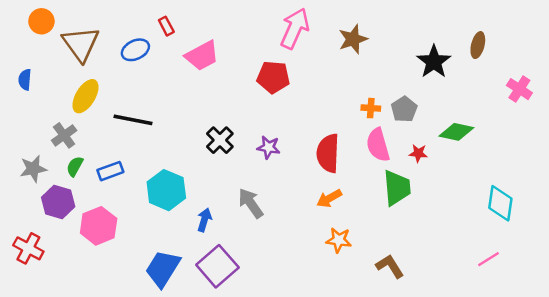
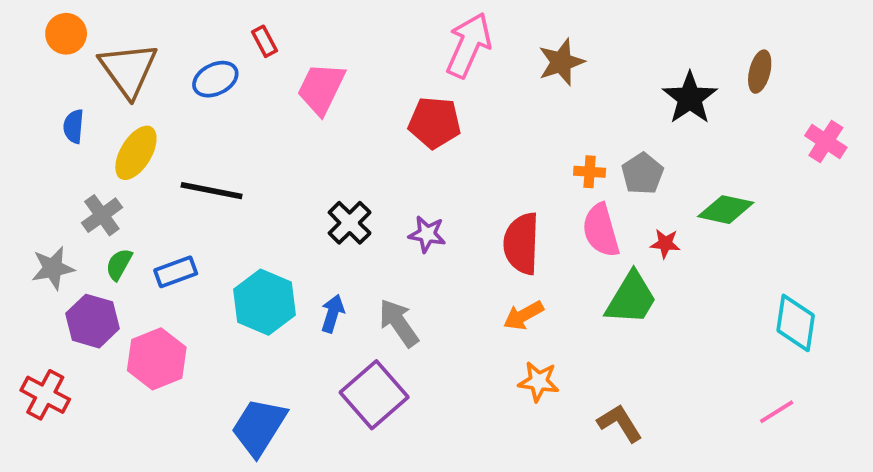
pink trapezoid: (202, 56) -> (321, 89), turned 144
blue semicircle: (25, 80) -> (74, 126), moved
green trapezoid: (397, 188) -> (631, 298), turned 36
blue arrow: (204, 220) -> (333, 313), moved
purple square: (217, 266) -> (374, 395), moved

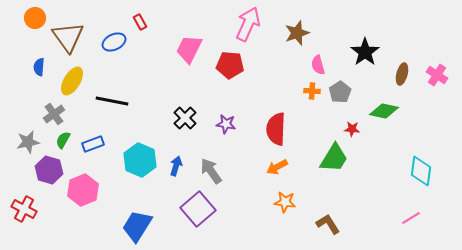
brown ellipse: (760, 72) -> (402, 74), moved
pink trapezoid: (321, 89) -> (189, 49), moved
pink semicircle: (601, 230) -> (318, 65), moved, size x0.7

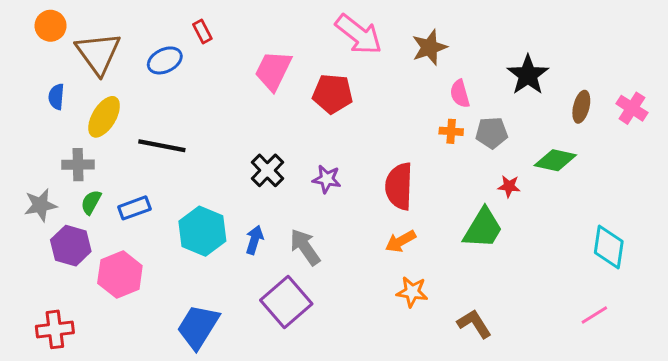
pink arrow: (248, 24) -> (359, 34), turned 104
gray pentagon: (340, 92) -> (492, 133), turned 30
gray cross: (54, 114) -> (78, 165), turned 35
red cross: (24, 209) -> (55, 329), moved, turned -35

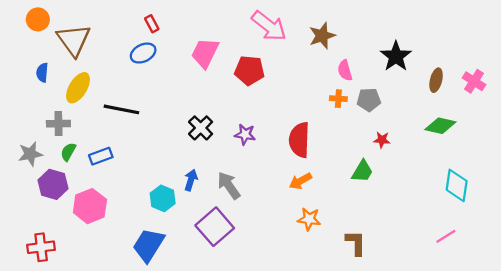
blue ellipse: (165, 60) -> (143, 53), moved
green diamond: (555, 160) -> (440, 126), moved
green trapezoid: (483, 228) -> (362, 171), size x0.7
cyan hexagon: (202, 231) -> (163, 198), moved, size x0.7
brown L-shape: (474, 324) -> (356, 243), turned 32

